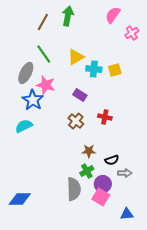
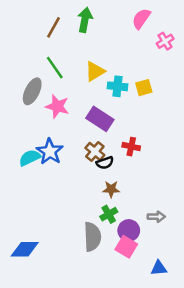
purple rectangle: (80, 95) -> (100, 119), size x1.5
blue star: (33, 100) -> (50, 152), moved
black semicircle: (112, 160) -> (105, 163), moved

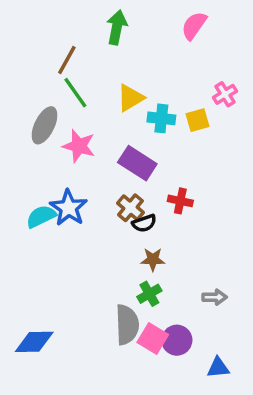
brown line: (54, 27) -> (67, 60), moved
pink cross: (165, 41) -> (225, 94), moved
purple circle: (129, 230) -> (177, 340), moved
pink square: (126, 247) -> (153, 338), moved

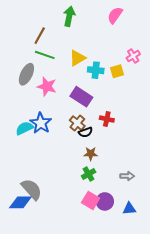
green line: (75, 93) -> (45, 55), turned -36
gray semicircle: (127, 325) -> (32, 189), moved, turned -40
blue triangle: (218, 368) -> (129, 209), moved

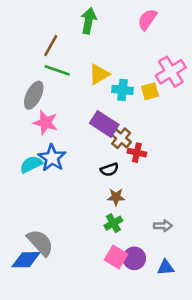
pink cross: (133, 56) -> (171, 72), size x1.6
pink star: (47, 86) -> (45, 123), moved
brown cross: (77, 123) -> (121, 138), moved

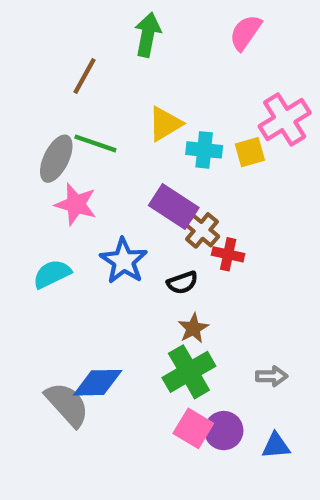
green line: (57, 70) -> (95, 143), moved
blue star: (52, 158) -> (124, 261), moved
brown star: (116, 197) -> (193, 328), turned -30
green cross: (113, 223) -> (189, 372), size x1.6
blue diamond: (26, 260) -> (98, 383), moved

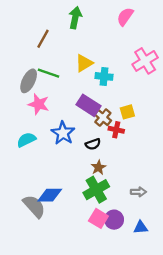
yellow square: (250, 152) -> (127, 112), moved

